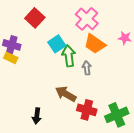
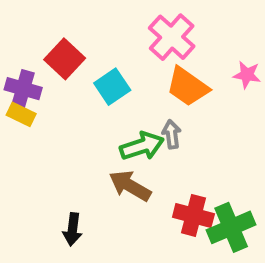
red square: (35, 18) -> (65, 59), moved
green arrow: (69, 56) -> (142, 146), moved, turned 80
red cross: (87, 110) -> (193, 215), moved

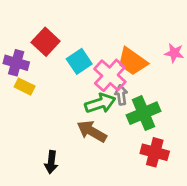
pink cross: (172, 37) -> (110, 75), moved
yellow rectangle: (21, 114) -> (25, 87), moved
red cross: (193, 215) -> (155, 152), moved
green cross: (231, 227) -> (144, 113), moved

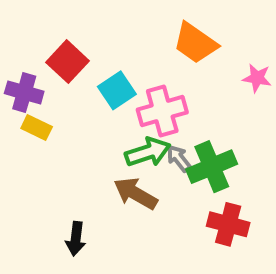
orange trapezoid: (132, 61) -> (195, 43), moved
pink cross: (110, 75) -> (162, 111), turned 32
gray arrow: (121, 95) -> (179, 158), moved, turned -30

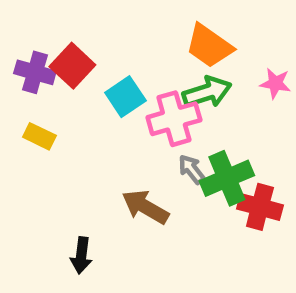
purple cross: (24, 92) -> (35, 72), moved
green arrow: (148, 152) -> (207, 92), moved
red cross: (228, 224) -> (260, 207), moved

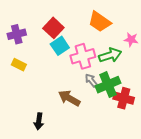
red square: (72, 66) -> (53, 28), moved
purple cross: (35, 72) -> (17, 34), turned -30
green arrow: (207, 92) -> (110, 55), moved

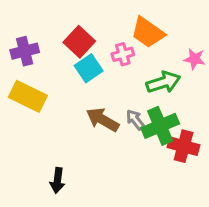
pink cross: (83, 56) -> (123, 54), moved, size x0.6
yellow rectangle: (19, 65) -> (28, 96), size x1.6
brown arrow: (69, 98) -> (103, 120), moved

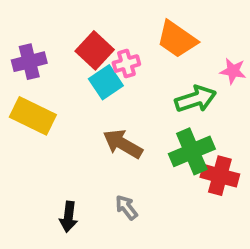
pink cross: (123, 54) -> (126, 64), moved
gray arrow: (135, 120) -> (126, 207), moved

